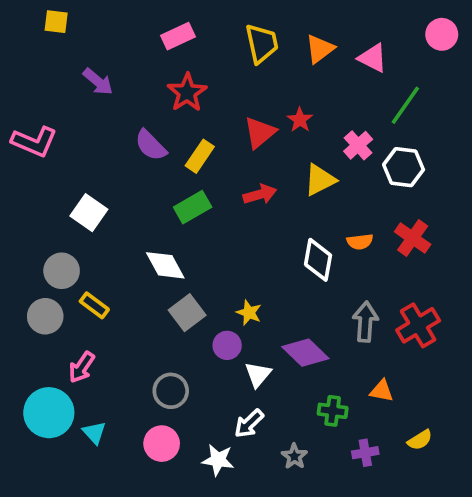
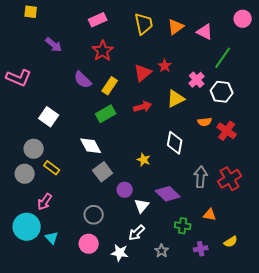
orange semicircle: (360, 242) -> (205, 122), moved
yellow star: (249, 313) -> (144, 160), moved

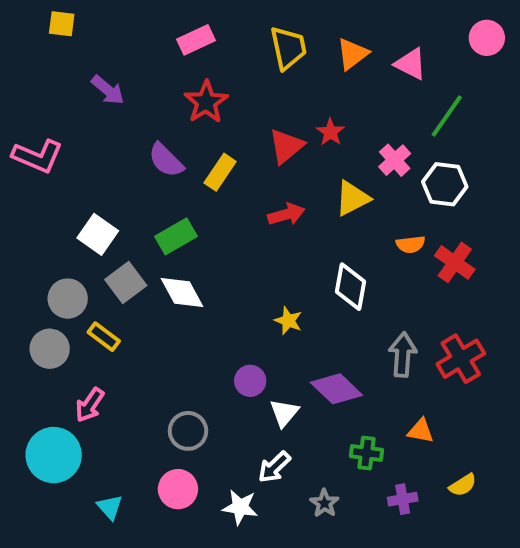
green rectangle: (106, 114) -> (176, 236), moved
gray square: (103, 172) -> (126, 283), moved
cyan triangle: (52, 238) -> (110, 507), moved

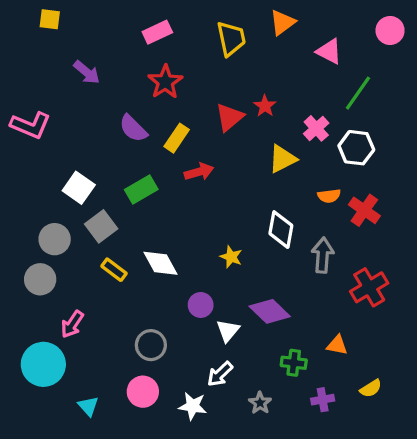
orange triangle: (352, 54) -> (282, 22), moved
red arrow: (286, 214) -> (199, 172), moved
white diamond: (182, 293) -> (161, 263), moved
yellow rectangle: (104, 337) -> (114, 270), moved
gray arrow: (403, 355) -> (323, 255), moved

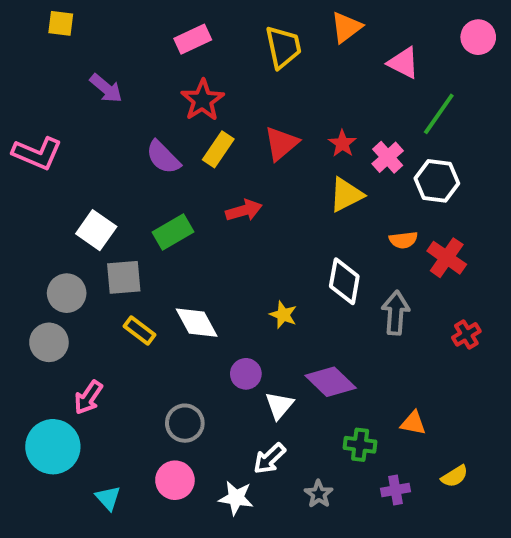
red star: (265, 106) -> (342, 143), moved
yellow rectangle: (177, 138) -> (218, 149), moved
gray square: (101, 226) -> (124, 277), turned 32
red cross: (369, 287) -> (466, 334), moved, size x0.6

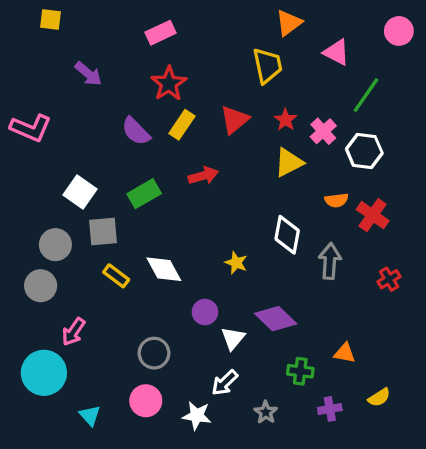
yellow trapezoid: (283, 47) -> (267, 66), moved

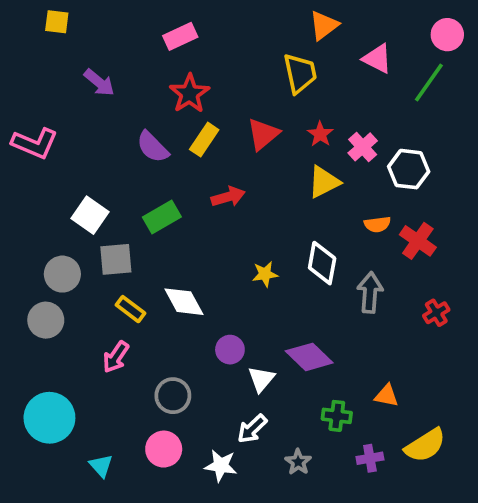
green line: (366, 95) -> (429, 83), moved
yellow star: (236, 263) -> (265, 274), moved, turned -30
pink arrow: (73, 332) -> (116, 357), moved
yellow semicircle: (379, 397) -> (425, 445), size x1.6

